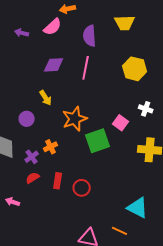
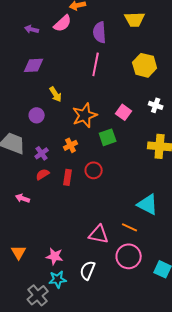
purple diamond: (54, 65) -> (34, 65), moved
pink square: (121, 123) -> (124, 112), moved
green square: (98, 141) -> (108, 137), size x0.7
orange cross: (51, 147) -> (71, 145), moved
red circle: (82, 188) -> (94, 170), moved

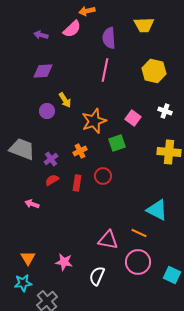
purple circle: (37, 115) -> (47, 111), moved
cyan star: (58, 279) -> (23, 283), moved

